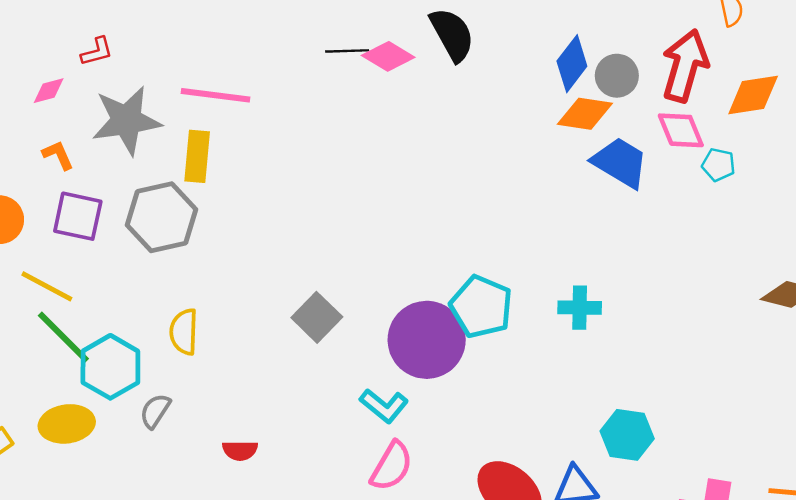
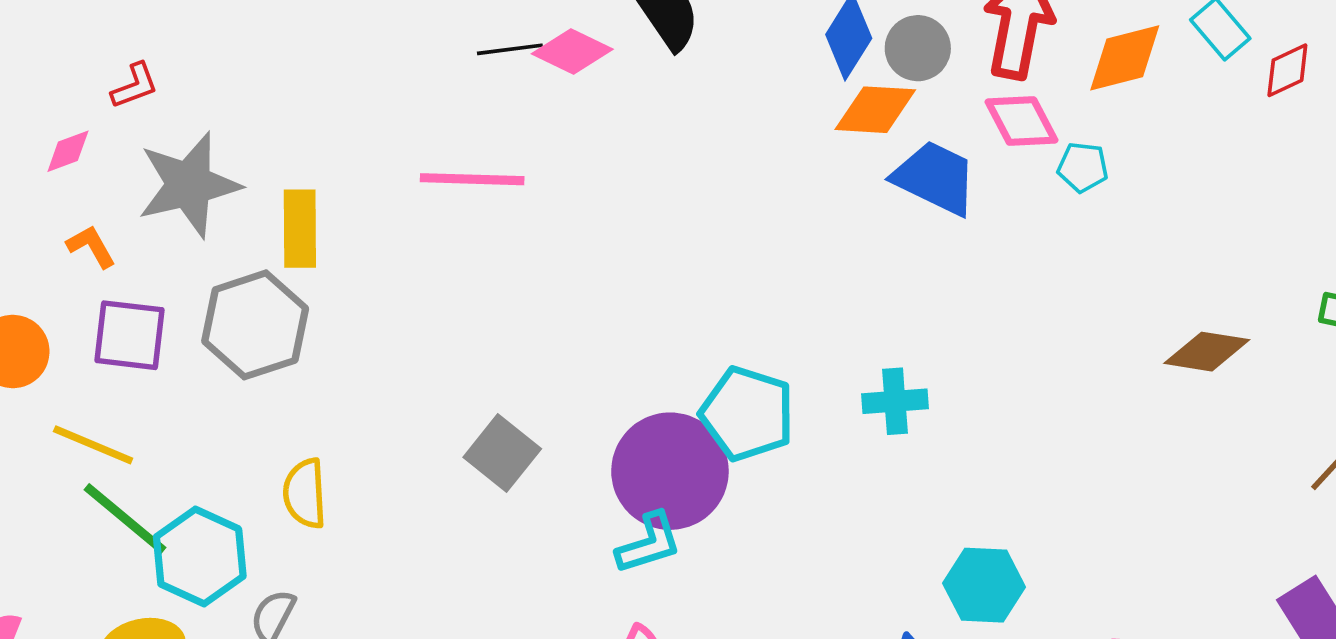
pink line: (216, 95) -> (472, 179), moved
cyan L-shape: (384, 406) -> (649, 543), moved, turned -51

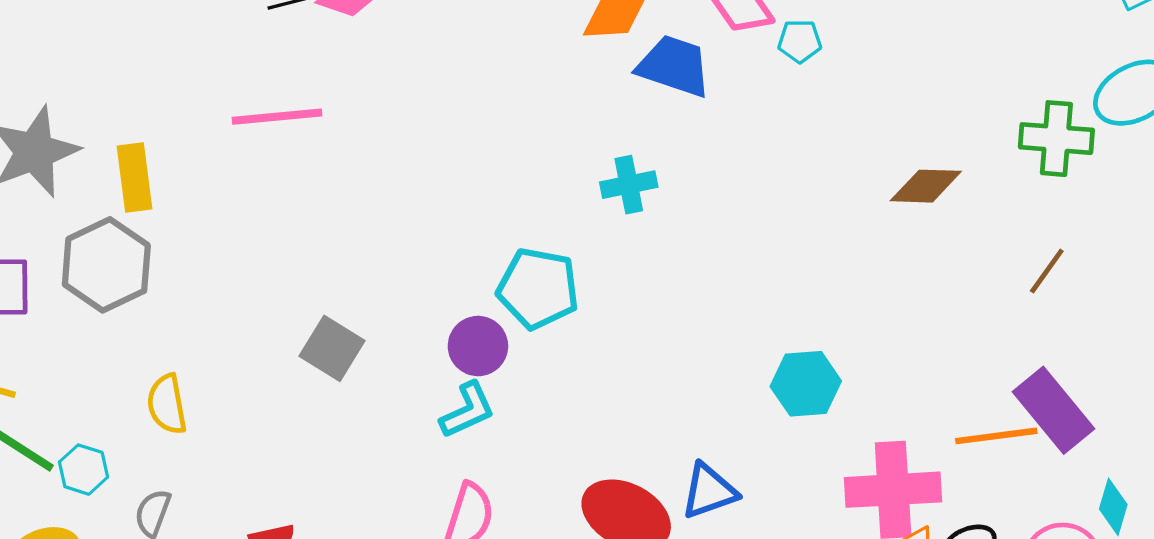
cyan cross: (895, 401) -> (629, 185), moved
purple circle: (670, 471) -> (478, 346), size x0.6
cyan hexagon: (200, 556) -> (84, 470), size x0.6
cyan hexagon: (984, 585) -> (806, 384), moved

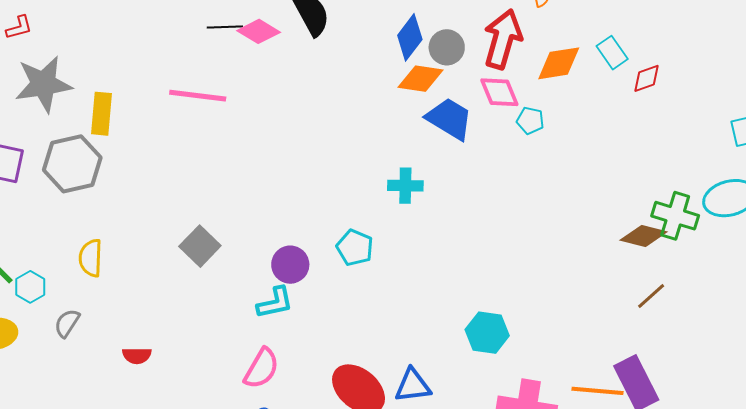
brown diamond: (926, 186) -> (644, 236), moved
cyan pentagon: (538, 288) -> (355, 248), moved, size x0.7

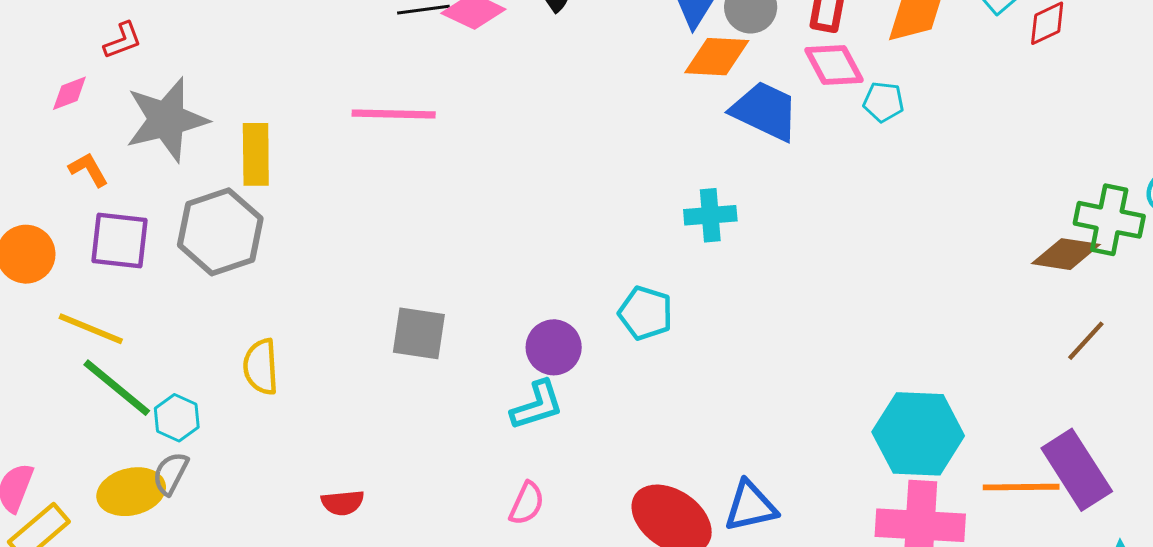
gray square: (200, 246) -> (419, 333), turned -30
gray semicircle: (67, 323) -> (171, 473), moved
cyan hexagon: (487, 333) -> (918, 434), moved, size x1.4
pink semicircle: (261, 368) -> (527, 503), size x0.7

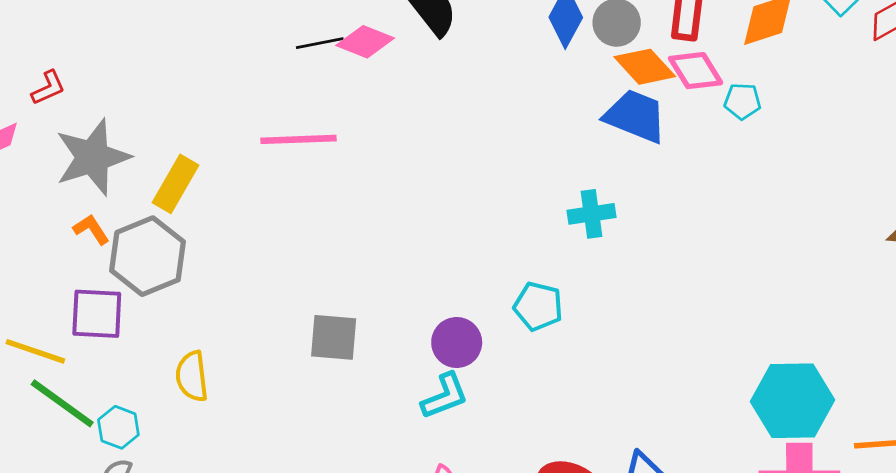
orange diamond: (717, 57) -> (645, 67), moved, turned 48
yellow rectangle: (256, 154) -> (176, 184), turned 34
orange L-shape: (88, 169) -> (91, 229), moved
purple square: (120, 241) -> (97, 314), moved

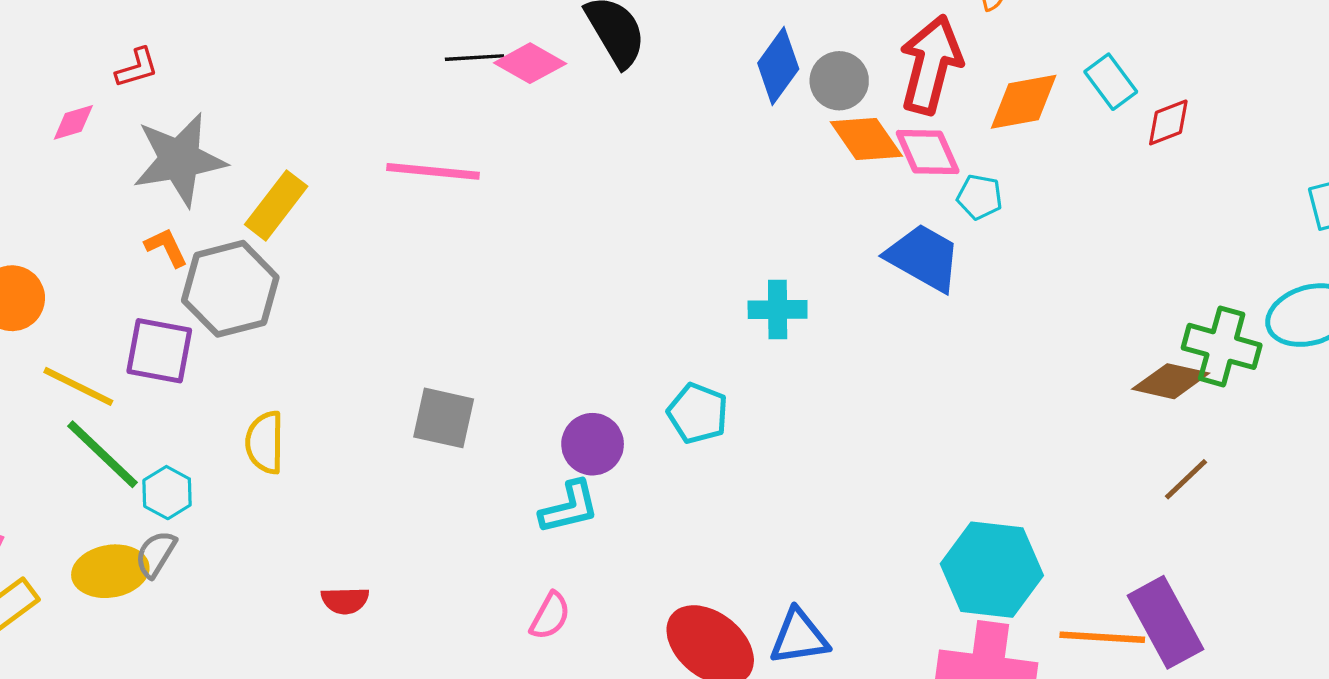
blue trapezoid: (635, 116) -> (924, 258), moved

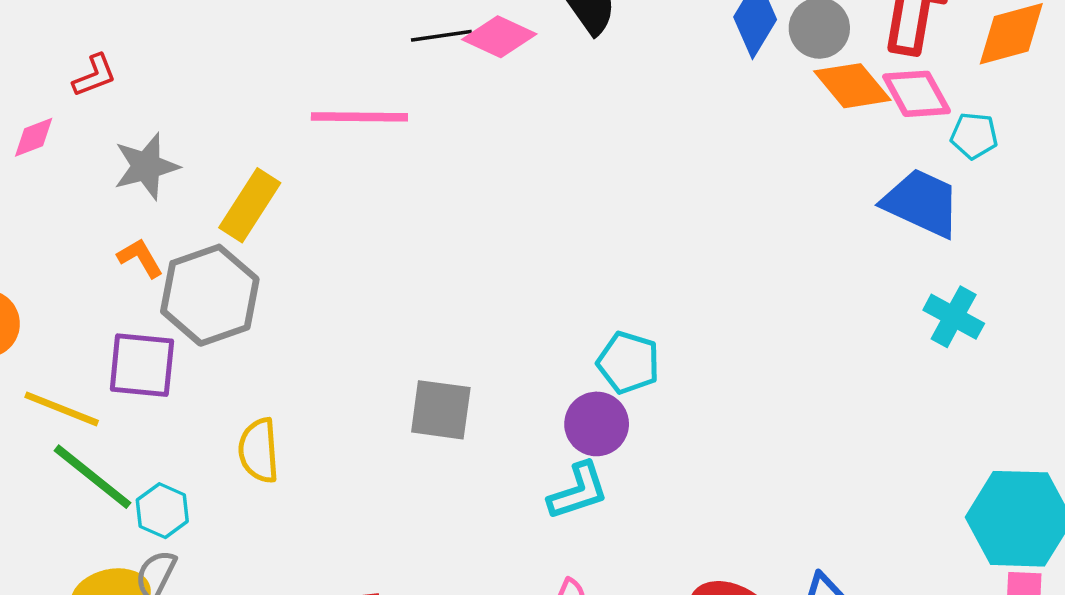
gray star: (179, 160) -> (146, 166), size x0.7
pink line: (433, 171) -> (359, 117), moved
cyan cross: (778, 310) -> (954, 317), moved, turned 34
cyan pentagon: (698, 413) -> (628, 363), moved

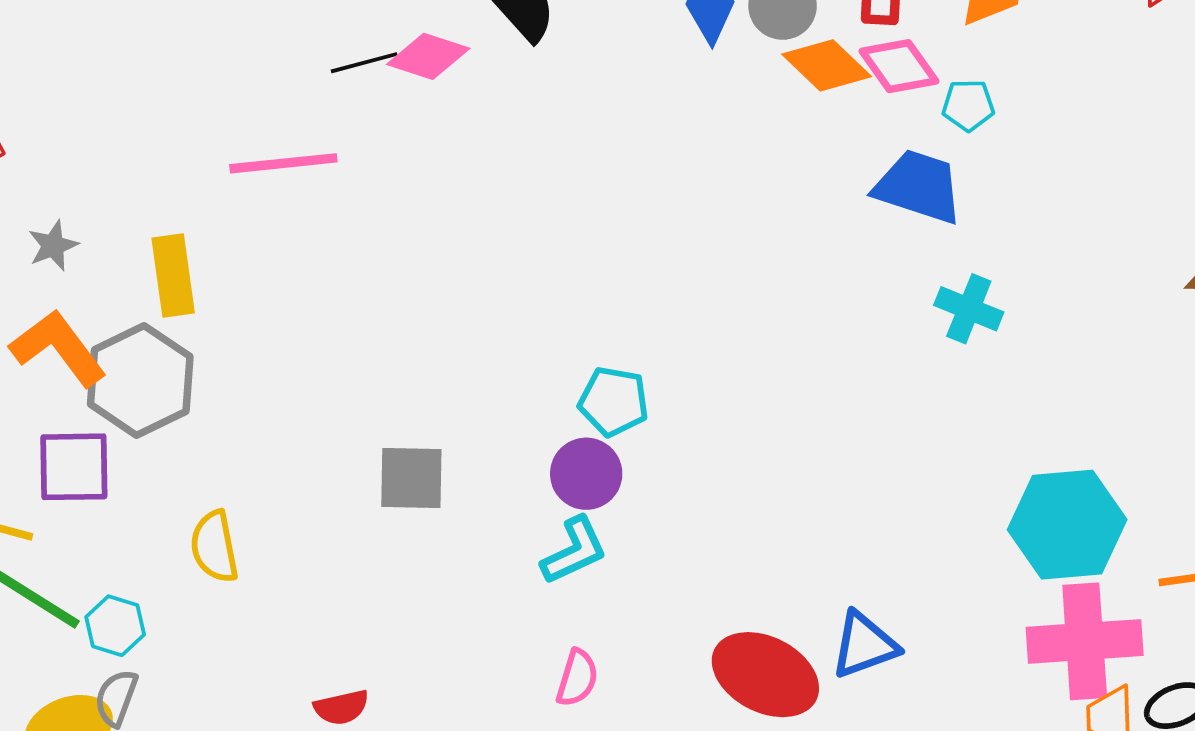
gray star: (146, 166) -> (53, 246), size x0.7
yellow rectangle: (250, 205) -> (173, 275), turned -34
orange L-shape: (140, 258) -> (58, 348), size x1.8

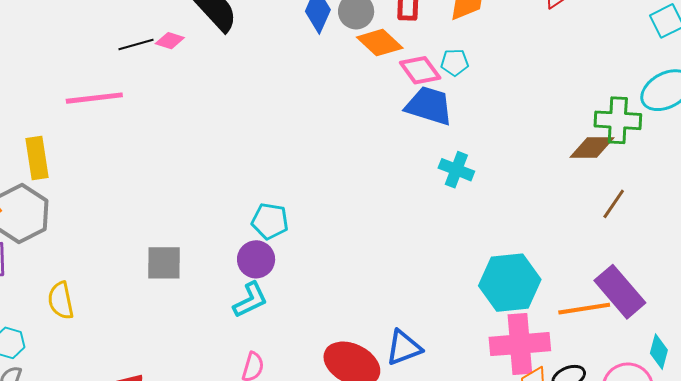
pink diamond: (428, 56) -> (170, 41), size x0.7
pink diamond: (899, 66) -> (420, 70), moved

